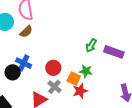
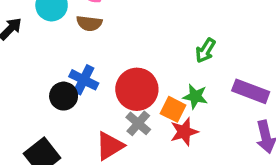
brown semicircle: (26, 32) -> (89, 23), turned 48
purple rectangle: (114, 52) -> (251, 91), moved
red circle: (53, 68) -> (137, 89), size x1.5

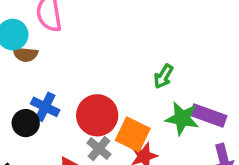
brown semicircle: (89, 23) -> (25, 54), moved
green star: (195, 96) -> (182, 118), moved, size x1.4
orange square: (173, 109) -> (133, 134), size x1.4

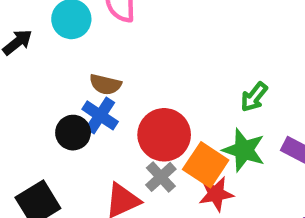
brown semicircle: (25, 54) -> (105, 84), moved
green star: (182, 118) -> (244, 150), moved

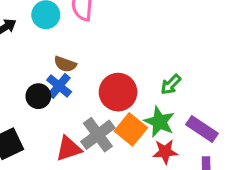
red circle: (164, 135) -> (118, 92), moved
gray cross: (161, 177) -> (98, 135), size x1.5
red star: (216, 194) -> (165, 152), moved

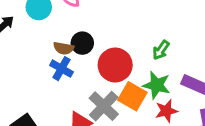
black circle: (38, 96) -> (82, 43), moved

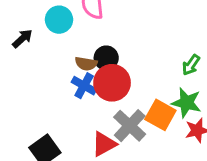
red circle: (115, 65) -> (112, 83), moved

